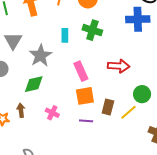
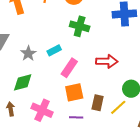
cyan rectangle: (65, 35) -> (54, 50), moved, turned 64
gray star: (40, 55) -> (28, 53), size x0.7
pink rectangle: (81, 71) -> (69, 68), turned 60
pink cross: (52, 113) -> (42, 110), size x1.5

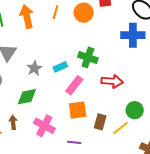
green cross: (80, 26) -> (88, 57), moved
purple line: (76, 117) -> (74, 142), moved

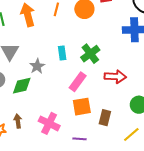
green cross: (88, 57) -> (90, 54), turned 36
cyan rectangle: (60, 67) -> (62, 53), moved, turned -72
green diamond: (27, 97) -> (22, 86), moved
yellow line: (121, 128) -> (131, 134), moved

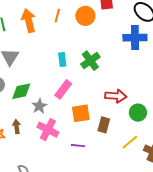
gray star: (37, 66) -> (39, 106), moved
red arrow: (115, 77) -> (116, 96), moved
pink rectangle: (78, 82) -> (63, 89), moved

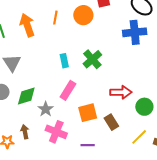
brown rectangle: (104, 125) -> (111, 122), turned -42

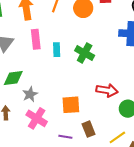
green cross: (92, 59) -> (85, 53), turned -30
pink rectangle: (68, 90) -> (36, 39), moved, turned -48
brown rectangle: (111, 122) -> (88, 129), moved

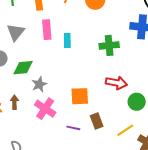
green cross: (85, 53) -> (109, 45), moved, turned -36

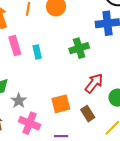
red arrow: (116, 83) -> (94, 83), turned -50
brown rectangle: (97, 121) -> (88, 114), moved

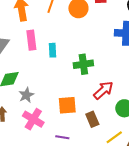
green cross: (79, 48) -> (83, 64), moved

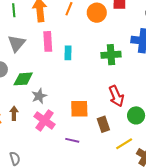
green cross: (83, 64) -> (111, 55), moved
red arrow: (103, 90) -> (116, 96), turned 105

